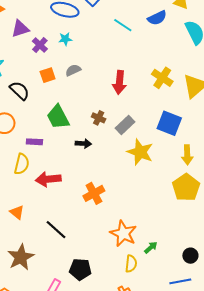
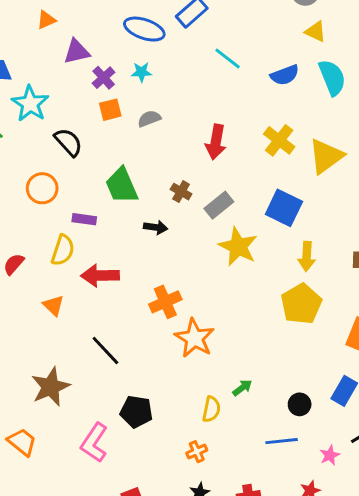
blue semicircle: (157, 18) -> (285, 75), moved
orange square: (48, 75) -> (110, 110), moved
orange triangle: (17, 212) -> (53, 305), moved
orange star: (123, 233) -> (194, 338), moved

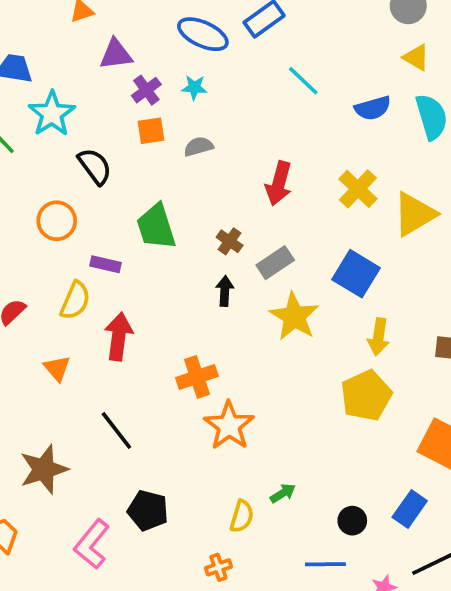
black arrow: (156, 227) -> (225, 291), moved, turned -100
red arrow: (100, 276) -> (119, 336), turned 93

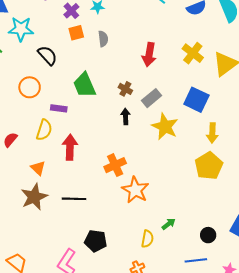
cyan star: (52, 114) -> (21, 29), turned -30
gray semicircle: (199, 147) -> (103, 39), turned 105
black line: (116, 430) -> (74, 199), turned -45
brown star: (44, 469) -> (34, 197), moved

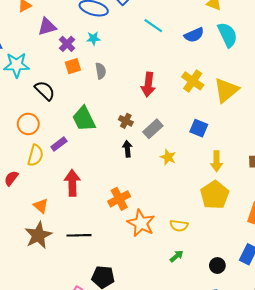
blue square: (196, 100) -> (199, 128), size x0.7
purple rectangle: (59, 108) -> (59, 144), turned -42
yellow star: (165, 127) -> (168, 157), size x0.6
yellow semicircle: (44, 130) -> (35, 155), moved
yellow semicircle: (147, 239) -> (179, 226), moved, turned 90

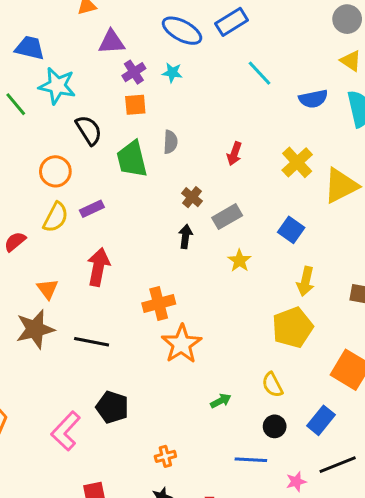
gray semicircle: (101, 71) -> (170, 142), moved
red arrow: (148, 85) -> (234, 154), size x0.7
green trapezoid: (84, 119) -> (132, 159), moved
yellow semicircle: (179, 226) -> (272, 385), moved, turned 42

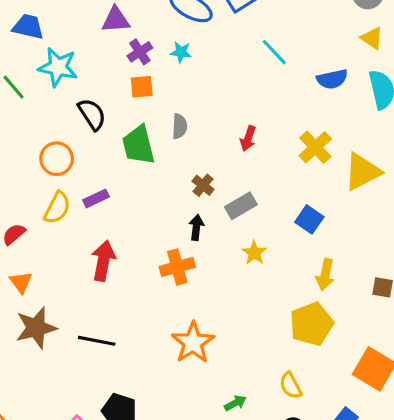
orange triangle: (48, 289) -> (21, 282), moved
orange cross: (159, 303) -> (177, 267), moved

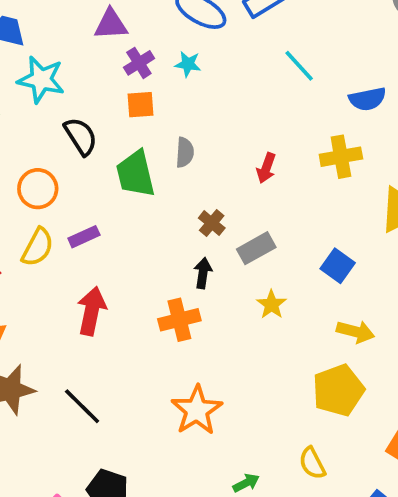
yellow cross: (315, 147) -> (341, 157), moved, turned 32
yellow arrow: (325, 275) -> (356, 332), turned -88
black line: (97, 341) -> (82, 406), turned 33

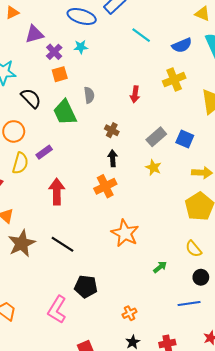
gray rectangle: (256, 248) -> (156, 137), moved

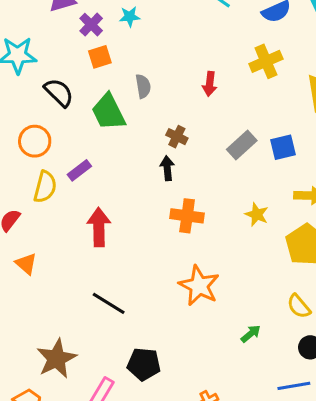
blue square: (185, 139) -> (283, 147), turned -36
black arrow: (113, 158) -> (167, 168), moved
yellow star: (153, 167) -> (257, 214), moved
orange cross: (105, 186) -> (187, 216), moved, turned 35
brown star: (22, 243) -> (56, 359), moved

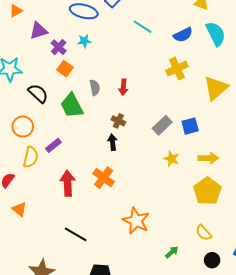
orange square: (100, 57) -> (65, 69), turned -35
red arrow: (210, 84) -> (123, 87), moved
yellow star: (257, 214) -> (172, 159), moved
orange cross: (187, 216) -> (104, 178), moved, turned 30

